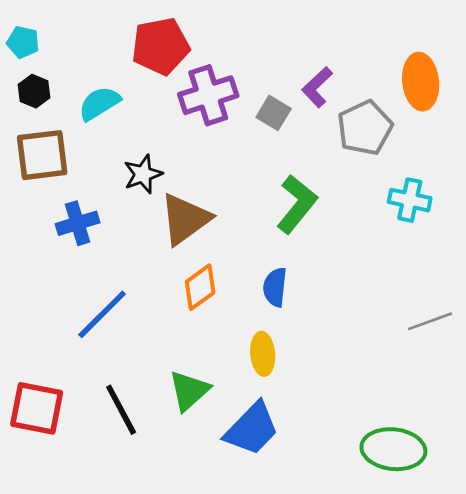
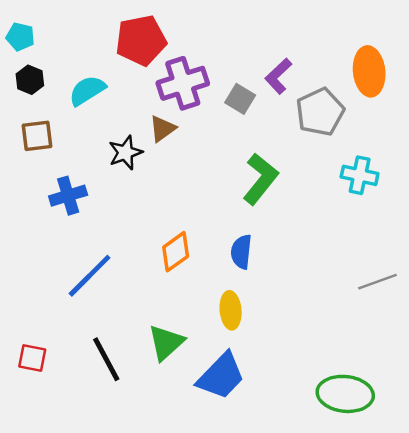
brown square: (42, 155) -> (37, 136), size x0.7
brown triangle: (185, 219) -> (162, 129), moved, size x0.6
red square: (37, 408) -> (32, 358), size x0.6

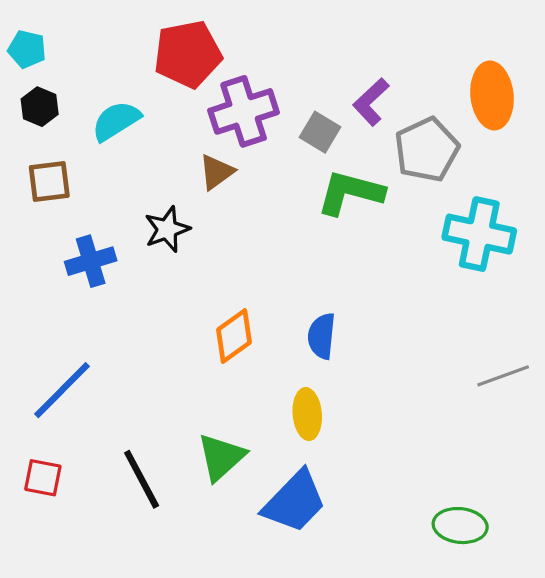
black star: (125, 153) -> (167, 229), moved
cyan cross: (360, 175) -> (479, 234), size x1.4
green L-shape: (260, 179) -> (350, 193), moved, turned -114
blue line: (90, 276) -> (62, 390), moved
green ellipse: (345, 394) -> (460, 526), size x0.7

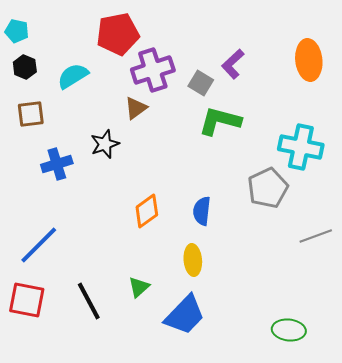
gray pentagon: (427, 150) -> (268, 188), moved
green triangle: (221, 457) -> (139, 287), size x0.7
red square: (43, 478) -> (27, 300), size x1.5

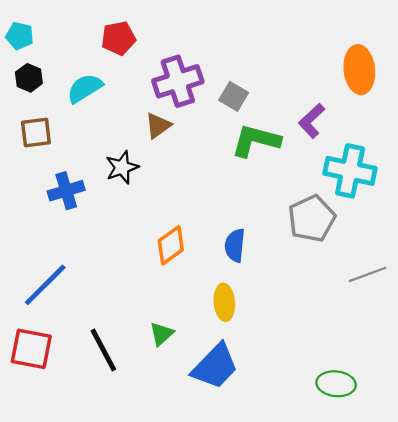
red pentagon: (118, 34) -> (118, 38), moved, size x0.7
purple L-shape: (233, 64) -> (312, 121), moved

